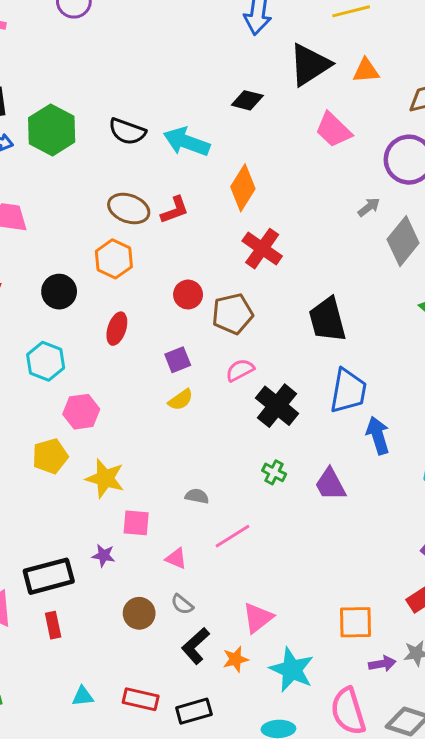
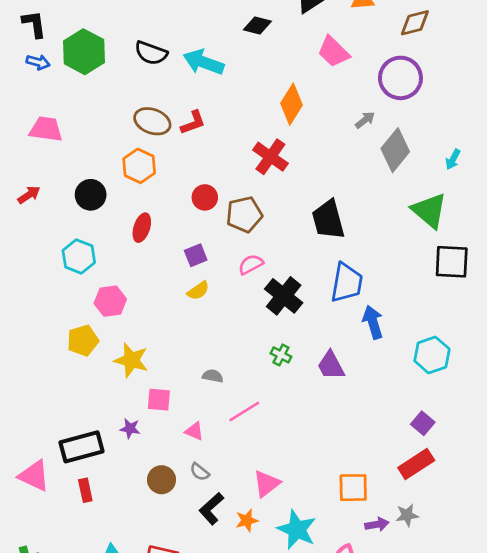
orange diamond: (243, 188) -> (291, 104), moved

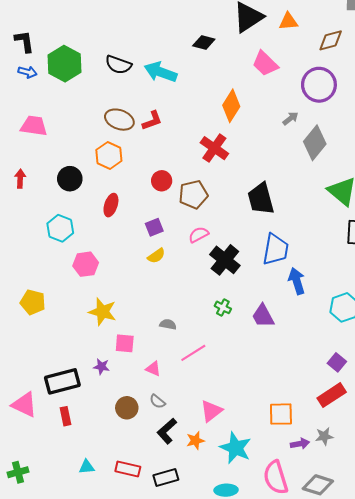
red arrow: (29, 195) -> (20, 179), turned -54
yellow pentagon: (83, 341) -> (33, 302), moved, turned 30

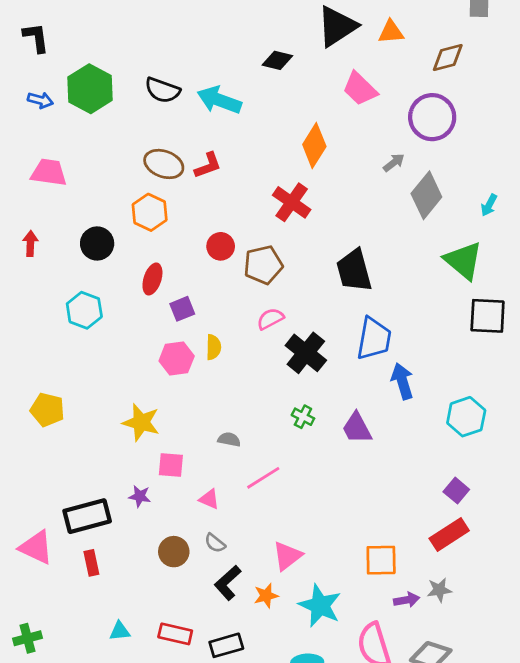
black L-shape: (24, 41) -> (36, 38), moved
purple square: (154, 227) -> (182, 309), moved
yellow semicircle: (156, 256) -> (214, 347), turned -54
pink hexagon: (86, 264) -> (177, 359), moved

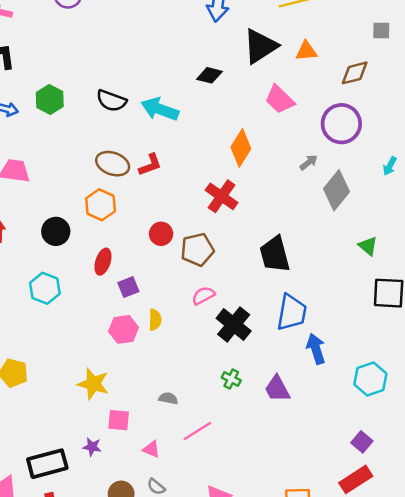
green hexagon: (90, 89) -> (50, 100), size x0.7
cyan arrow: (489, 205) -> (390, 166), moved
green triangle: (463, 261) -> (368, 246), size x0.6

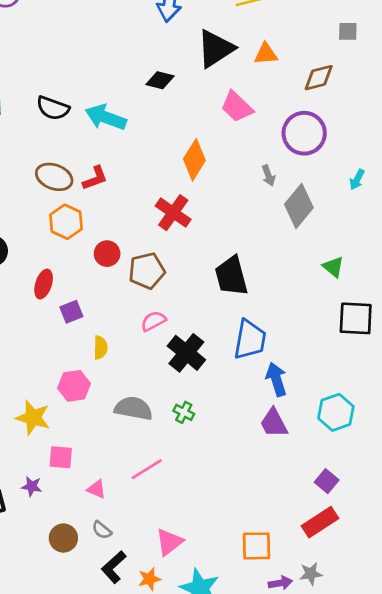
gray arrow: (309, 162) -> (268, 176), turned 108
orange hexagon: (101, 205) -> (66, 222), moved
pink hexagon: (124, 329) -> (74, 386), moved
purple trapezoid: (277, 389) -> (274, 423), moved
gray semicircle: (168, 398) -> (134, 408), moved, size x1.8

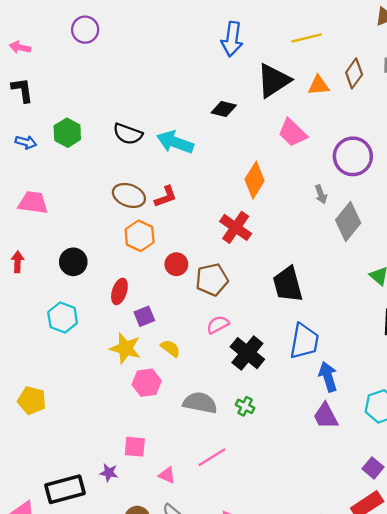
brown diamond: (319, 78) -> (354, 73), moved, turned -40
yellow semicircle: (100, 348) -> (170, 348), turned -54
yellow star: (33, 418) -> (125, 348), moved

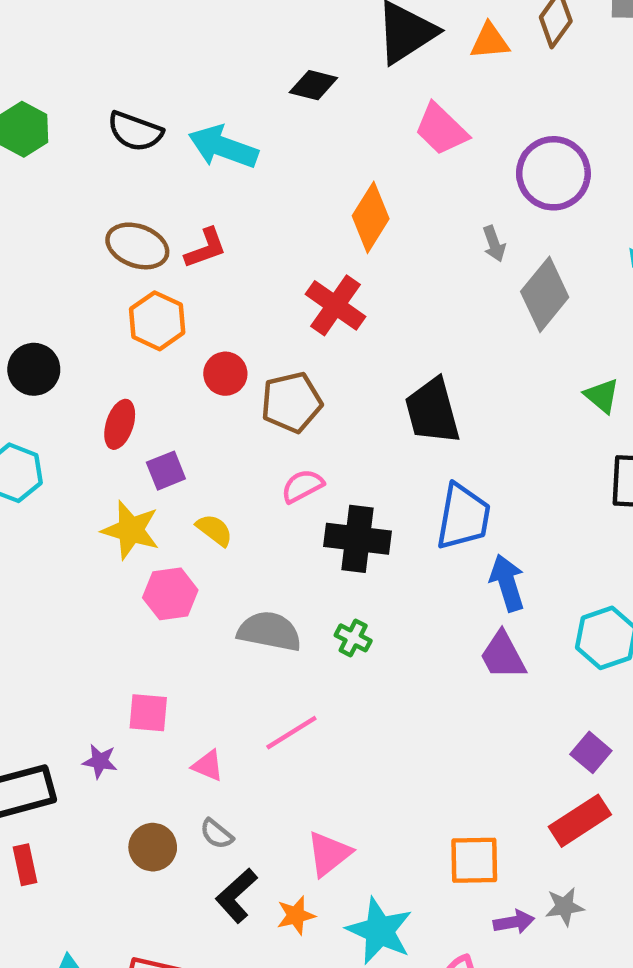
black cross: (247, 353) -> (358, 539), turned -32

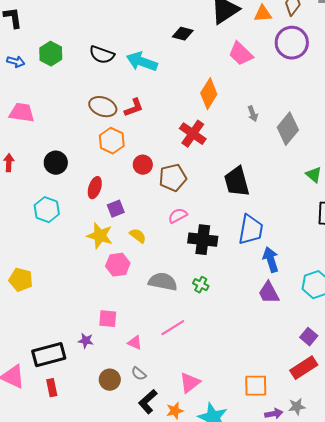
purple circle: (553, 173) -> (292, 43), moved
gray arrow: (494, 244) -> (253, 114), moved

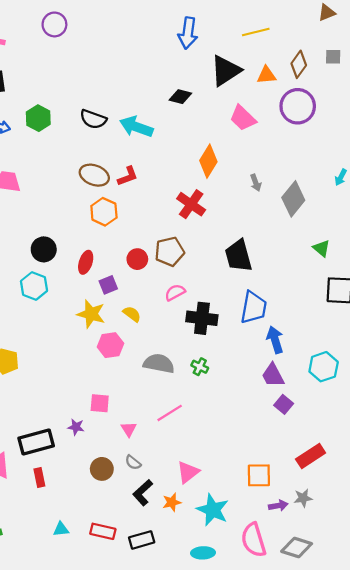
black circle: (56, 163) -> (44, 249), moved
red circle: (143, 165) -> (137, 259), moved
purple square: (309, 337) -> (284, 404), moved
pink triangle: (135, 343) -> (129, 429), turned 35

